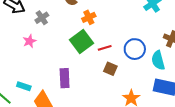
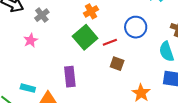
blue circle: (135, 49) -> (136, 27), moved

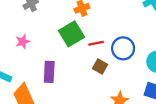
blue circle: (136, 27) -> (123, 48), moved
pink star: (31, 40) -> (23, 42), moved

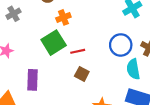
blue circle: (123, 48) -> (121, 45), moved

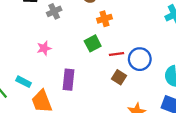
green square: (54, 43) -> (93, 43), size x0.7
blue circle: (121, 45) -> (140, 59), moved

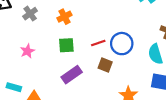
orange cross: (104, 19) -> (64, 17), moved
green square: (93, 43) -> (66, 45), moved, turned 35
purple rectangle: (69, 80) -> (72, 75), moved, turned 60

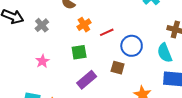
orange cross: (64, 17) -> (84, 25), moved
red line: (98, 43) -> (107, 32), moved

